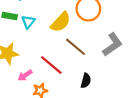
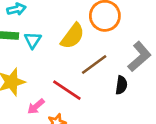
brown line: (75, 47) -> (94, 64), turned -70
black semicircle: (86, 81) -> (121, 85), moved

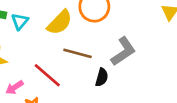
brown line: (94, 64) -> (77, 53), turned 44

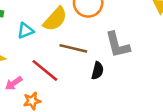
cyan triangle: (20, 21) -> (25, 31), moved, turned 30
gray L-shape: (123, 51) -> (117, 45), turned 112

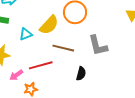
red line: (45, 70) -> (41, 65), turned -55
black semicircle: (97, 71) -> (81, 74), moved

